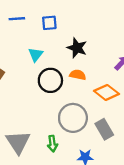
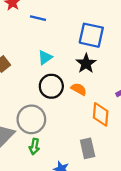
blue square: (49, 23) -> (91, 35), moved, size x1.6
orange diamond: (106, 92) -> (101, 114), turned 40
gray circle: (73, 118) -> (31, 119), moved

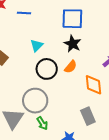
orange semicircle: (79, 89) -> (71, 67), turned 112
green arrow: (34, 147) -> (42, 123), turned -32

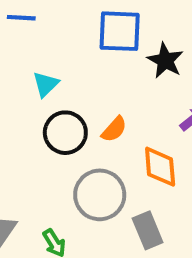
black star: (73, 44) -> (165, 61), moved
gray circle: (35, 101) -> (100, 195), moved

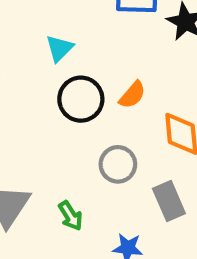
gray circle: (100, 195) -> (118, 164), size x0.7

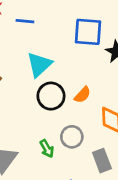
cyan triangle: (59, 48) -> (39, 64), size x1.5
green arrow: (70, 216) -> (47, 149), moved

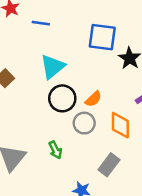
gray circle: (72, 137) -> (84, 123), moved
gray rectangle: (102, 161) -> (109, 165), turned 55

